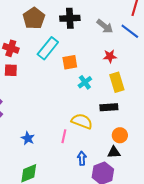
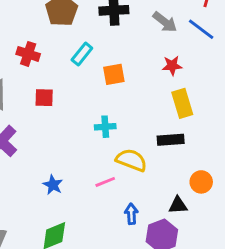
cyan rectangle: (48, 48) -> (82, 54), size x0.7
red square: (11, 70) -> (44, 98), moved
cyan cross: (85, 82) -> (105, 127), moved, turned 32
orange circle: (120, 135) -> (201, 182), moved
pink line: (64, 136) -> (105, 182), turned 56

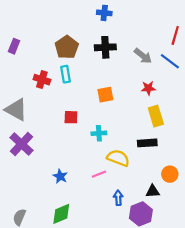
cyan rectangle: (82, 54) -> (66, 74), moved, turned -49
red square: (44, 98) -> (71, 117), moved

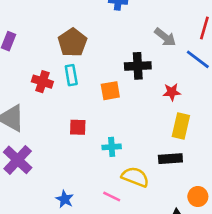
black cross: (105, 47) -> (138, 66), moved
gray arrow: (143, 56) -> (165, 37), moved
orange square: (105, 95) -> (110, 91), moved
yellow rectangle: (156, 116) -> (181, 126), turned 30
pink line: (99, 174) -> (112, 197), turned 48

